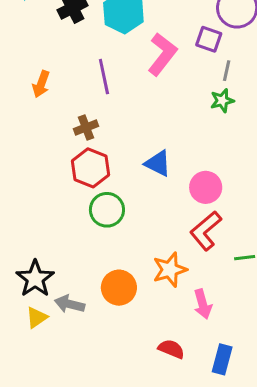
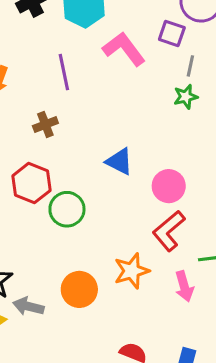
pink L-shape: (162, 54) -> (124, 49), turned -75
red hexagon: (90, 168) -> (32, 183), moved
pink arrow: (203, 304) -> (184, 286), moved

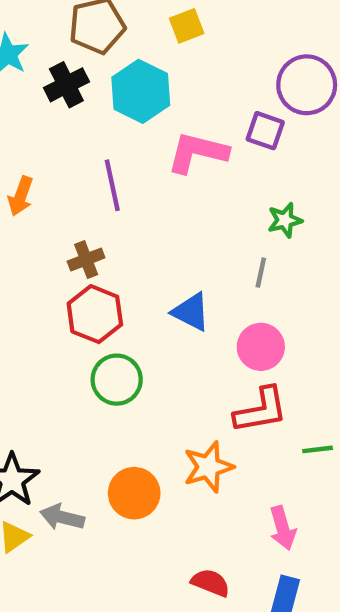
pink L-shape: (124, 49) -> (197, 152), turned -39
gray line: (190, 66) -> (261, 273), moved
red hexagon: (32, 183) -> (95, 314), moved
red L-shape: (169, 231) -> (261, 410), turned -150
pink arrow: (184, 286) -> (283, 528), moved

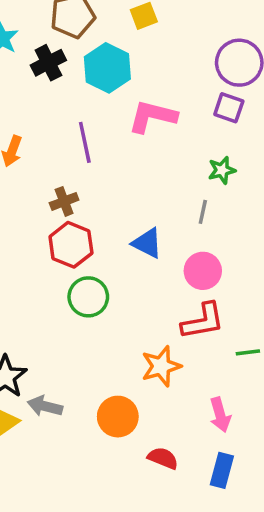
purple square: (265, 131) -> (229, 108), moved
orange circle: (134, 493) -> (118, 417), moved

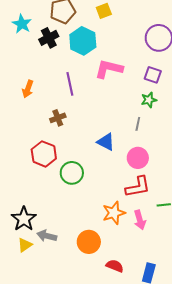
purple square: (229, 108) -> (153, 75), moved
red hexagon: (71, 245) -> (44, 154), moved
pink arrow: (220, 415) -> (140, 220), moved

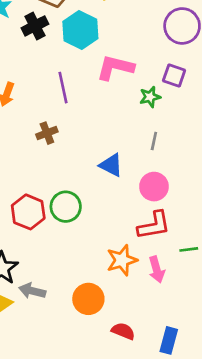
green star: (149, 100) -> (150, 97), moved
red hexagon: (44, 154) -> (28, 212), moved

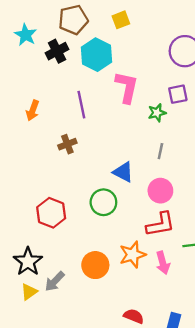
pink L-shape: (115, 67) -> (127, 87), turned 88
purple square: (174, 75) -> (178, 94), turned -30
green circle: (66, 207) -> (103, 202), moved
gray arrow: (32, 291) -> (55, 281), turned -60
orange circle: (88, 299) -> (95, 265), moved

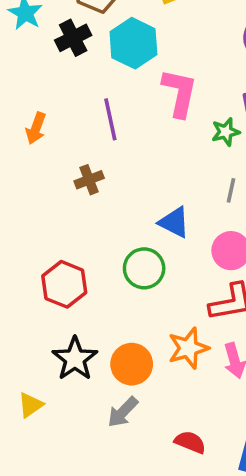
black star: (28, 262) -> (75, 359), moved
gray arrow: (55, 281) -> (123, 412), moved

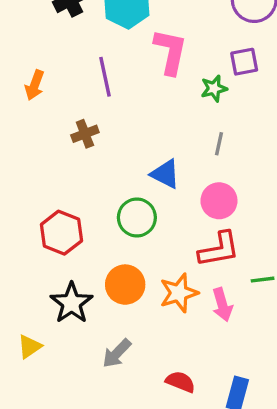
orange circle: (132, 364) -> (125, 285), moved

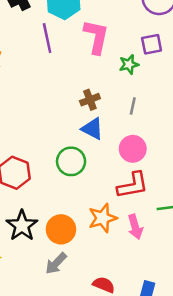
purple line: (105, 77) -> (47, 38), moved
brown cross: (85, 134) -> (90, 100), moved
orange circle: (125, 285) -> (61, 229), moved

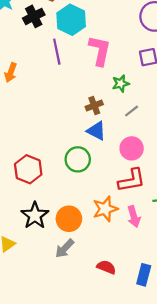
green star: (129, 64) -> (121, 84), moved
gray line: (133, 106) -> (132, 111), turned 40

